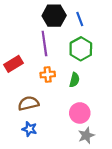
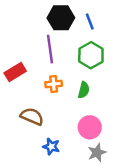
brown semicircle: (28, 103) -> (32, 116), turned 36
blue star: (30, 129) -> (51, 147), moved

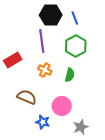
orange cross: (54, 84) -> (45, 70), turned 32
pink circle: (90, 127) -> (62, 106), moved

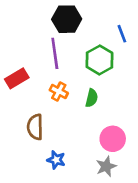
blue line: (75, 18) -> (122, 34), moved
brown semicircle: (27, 97) -> (35, 127), turned -114
pink circle: (62, 106) -> (113, 139), moved

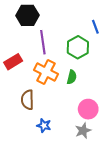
black hexagon: (67, 19) -> (27, 15), moved
orange cross: (59, 92) -> (46, 72), size x1.6

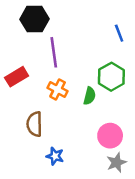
green hexagon: (78, 47) -> (111, 77), moved
orange cross: (46, 72) -> (58, 90), size x0.7
gray star: (83, 131) -> (116, 163), moved

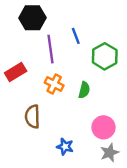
blue line: (119, 33) -> (76, 36), moved
green hexagon: (111, 77) -> (105, 56), moved
blue star: (55, 156) -> (65, 147), moved

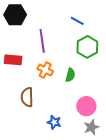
black hexagon: (32, 18) -> (15, 15), moved
blue line: (76, 36) -> (77, 21), moved, turned -40
red rectangle: (16, 72) -> (13, 60), turned 36

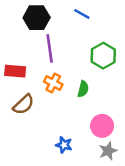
black hexagon: (15, 15) -> (37, 18), moved
blue line: (77, 21) -> (82, 14), moved
brown semicircle: (27, 97) -> (23, 104), moved, turned -132

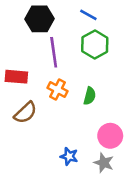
green hexagon: (103, 56) -> (95, 45), moved
gray star: (108, 151) -> (104, 163), moved, turned -30

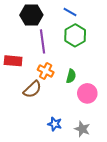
brown semicircle: (25, 113) -> (32, 89), moved
pink circle: (110, 136) -> (87, 93), moved

